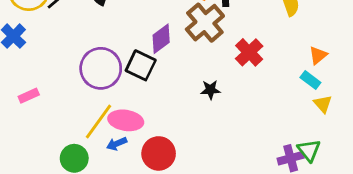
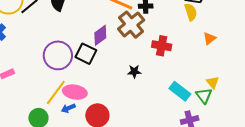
red cross: (249, 52) -> (162, 46), turned -36
orange triangle: (318, 55) -> (209, 38), moved
cyan rectangle: (310, 80) -> (180, 91), moved, size x1.5
green triangle: (309, 150) -> (204, 96), moved

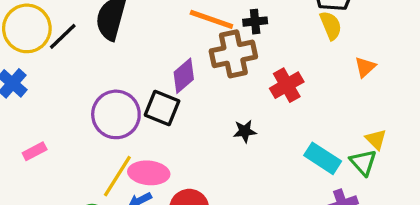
brown cross: (131, 25) -> (233, 54), turned 32
red cross: (162, 46) -> (287, 85), turned -36

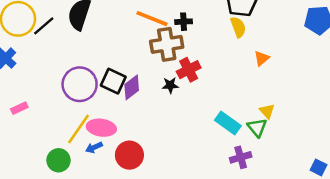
purple diamond: (184, 76) -> (132, 87), moved
red cross: (287, 85) -> (189, 70), moved
black star: (245, 131) -> (170, 85), moved

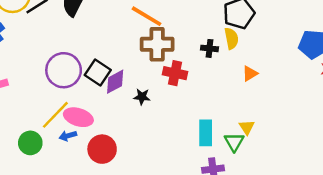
black cross: (184, 22) -> (209, 48), moved
red cross: (189, 70) -> (175, 73), turned 30
black star: (170, 85) -> (142, 97), moved
cyan rectangle: (228, 123) -> (206, 133), turned 45

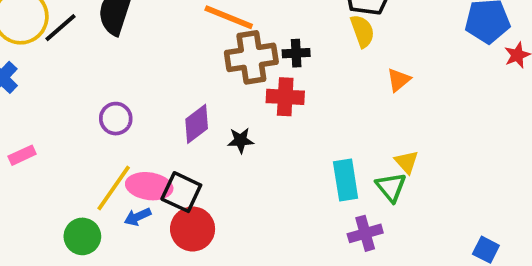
black cross: (209, 48) -> (296, 53), moved
purple circle: (64, 70) -> (116, 119), size x0.6
black square: (98, 73) -> (181, 192), moved

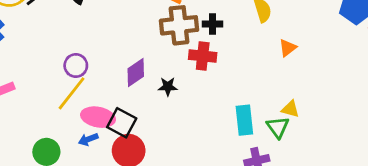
yellow triangle: (407, 162) -> (290, 109), turned -36
yellow line: (114, 188) -> (72, 93), moved

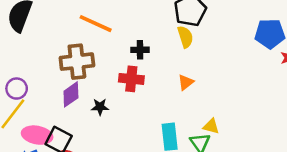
brown cross: (179, 25) -> (77, 62), moved
orange triangle: (288, 48) -> (186, 82), moved

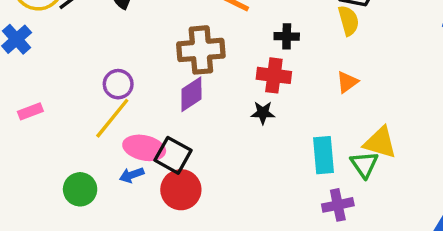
black star: (100, 107) -> (263, 113), moved
yellow triangle: (211, 126) -> (380, 143), size x1.5

